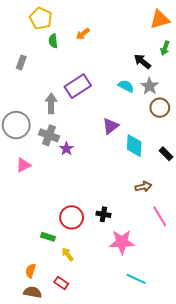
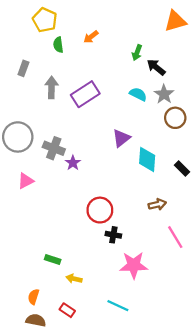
green arrow: (165, 48) -> (137, 53), moved
gray arrow: (51, 104) -> (52, 87), moved
red circle: (72, 217) -> (100, 210), moved
yellow arrow: (67, 254) -> (74, 279), turned -40
cyan line: (136, 279) -> (118, 306), moved

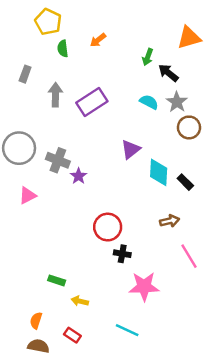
orange triangle: (175, 21) -> (189, 38), moved
black rectangle: (182, 168) -> (185, 182), moved

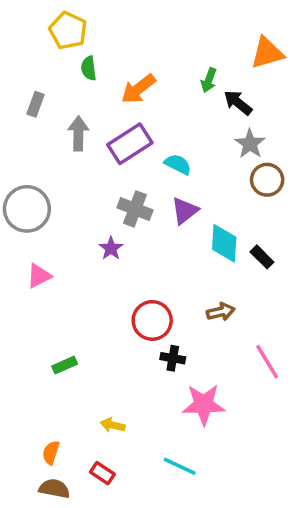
orange arrow: (98, 40) -> (138, 89), moved, size x1.5
cyan semicircle: (149, 102) -> (178, 164), moved
gray cross: (58, 160) -> (135, 209), moved
brown arrow: (170, 221) -> (221, 312), moved
green rectangle: (57, 280) -> (65, 365), moved, turned -42

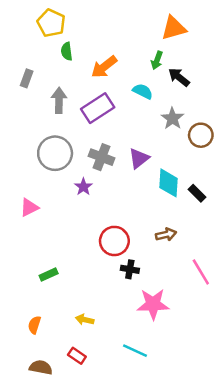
orange triangle: (267, 53) -> (174, 28), moved
gray star: (250, 144) -> (172, 118), moved
cyan semicircle: (178, 164) -> (143, 91), moved
gray circle: (27, 209) -> (55, 153), moved
orange semicircle: (51, 453) -> (34, 325), moved

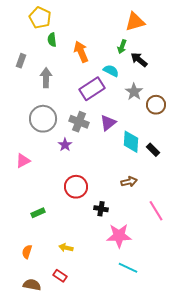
orange arrow: (104, 67) -> (81, 52), turned 105
purple rectangle: (98, 108) -> (92, 89), moved
red circle: (114, 241) -> (76, 187), moved
cyan line: (135, 351) -> (128, 268), moved

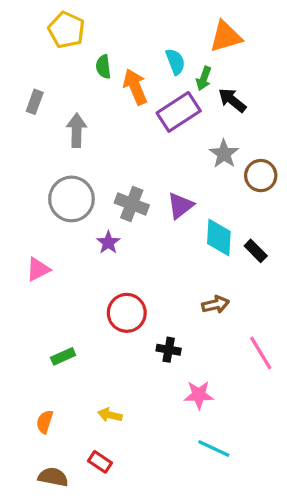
green semicircle: (52, 40) -> (103, 67), moved
cyan semicircle: (111, 71) -> (175, 62), moved, turned 42
purple rectangle: (92, 89) -> (179, 112), moved
pink star: (119, 236) -> (199, 395), size x0.7

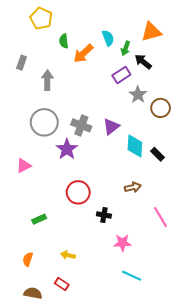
orange triangle: (226, 37) -> (151, 32), moved
orange arrow: (135, 87) -> (83, 53), turned -110
purple rectangle: (179, 112) -> (121, 75), moved, size x0.7
purple star: (108, 243) -> (67, 149), size x1.5

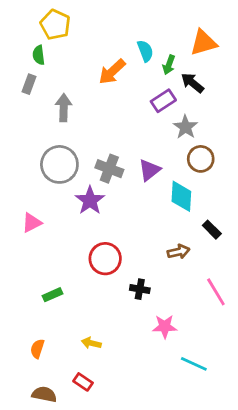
green semicircle: (64, 41) -> (39, 55), moved
brown circle: (161, 108) -> (201, 159), moved
black rectangle: (157, 154) -> (212, 230), moved
cyan line: (132, 276) -> (194, 364), moved

